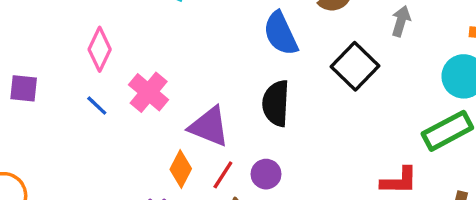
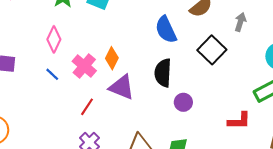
orange diamond: (181, 169) -> (112, 58), moved
purple circle: (266, 174) -> (183, 102), moved
red line: (223, 175) -> (87, 107), moved

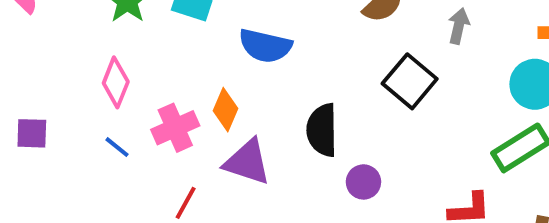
blue semicircle: (166, 30) -> (265, 46), moved, turned -48
pink cross: (84, 66) -> (175, 128), turned 30

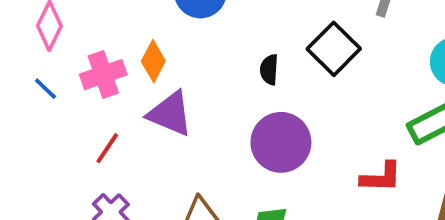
black semicircle: (322, 130) -> (269, 70), moved, size x0.6
purple circle: (363, 182) -> (281, 142), size x1.8

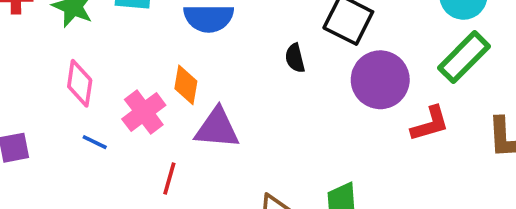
purple circle: (281, 142) -> (380, 80), moved

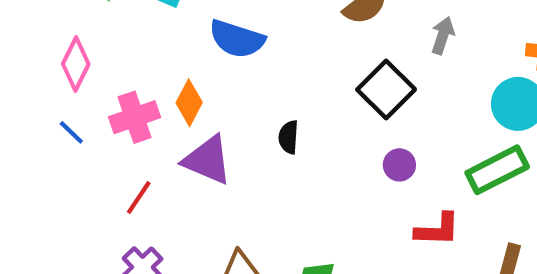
black semicircle: (295, 58) -> (289, 137), moved
purple circle: (380, 80) -> (399, 165), size x0.5

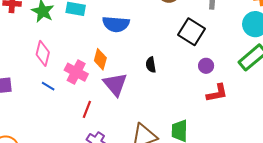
pink cross: (135, 117) -> (76, 72), turned -30
purple triangle: (207, 160) -> (115, 84), turned 40
red L-shape: (437, 230) -> (217, 93), moved

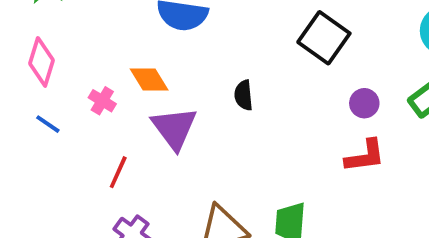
orange diamond: (100, 59) -> (149, 79), turned -50
purple circle: (206, 66) -> (364, 103), moved
pink cross: (76, 72) -> (102, 101), size x0.6

